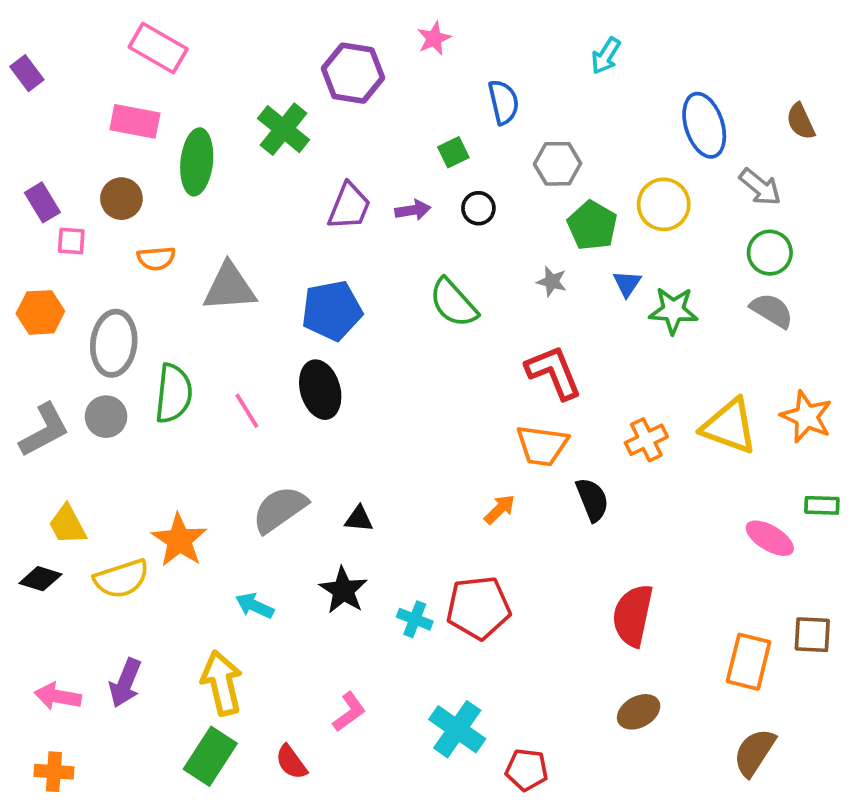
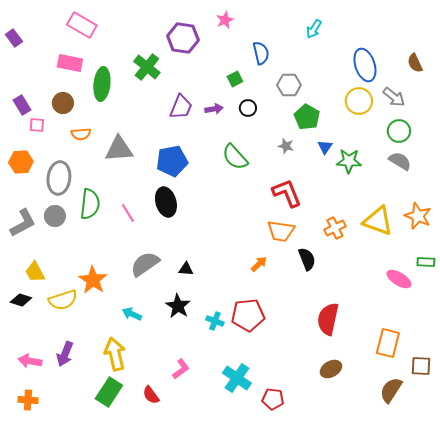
yellow circle: (664, 204) -> (359, 101), moved
brown square: (812, 635) -> (421, 366), moved

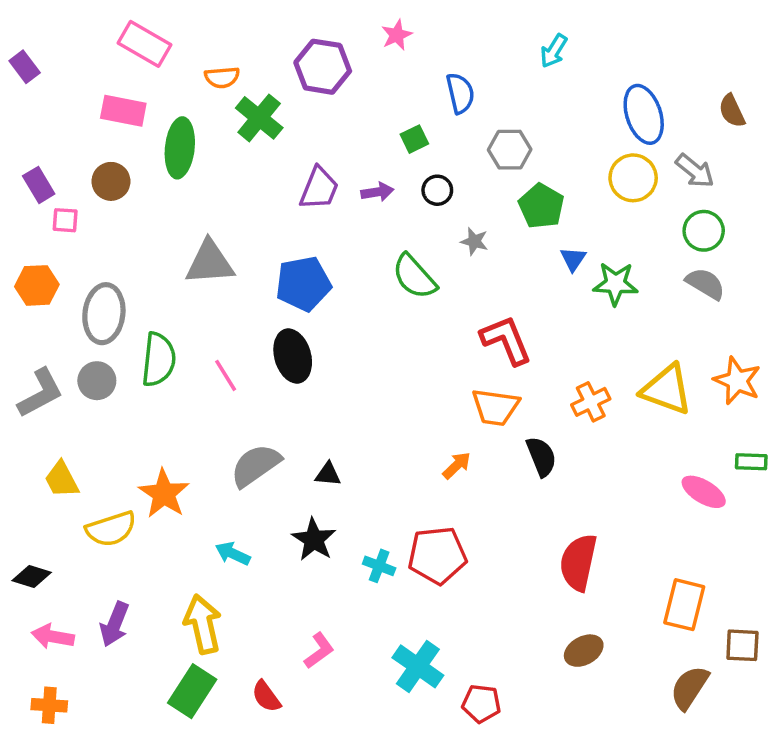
orange semicircle: (81, 134) -> (222, 77), moved
gray star: (286, 146) -> (474, 241), moved
black diamond: (21, 300) -> (32, 576), moved

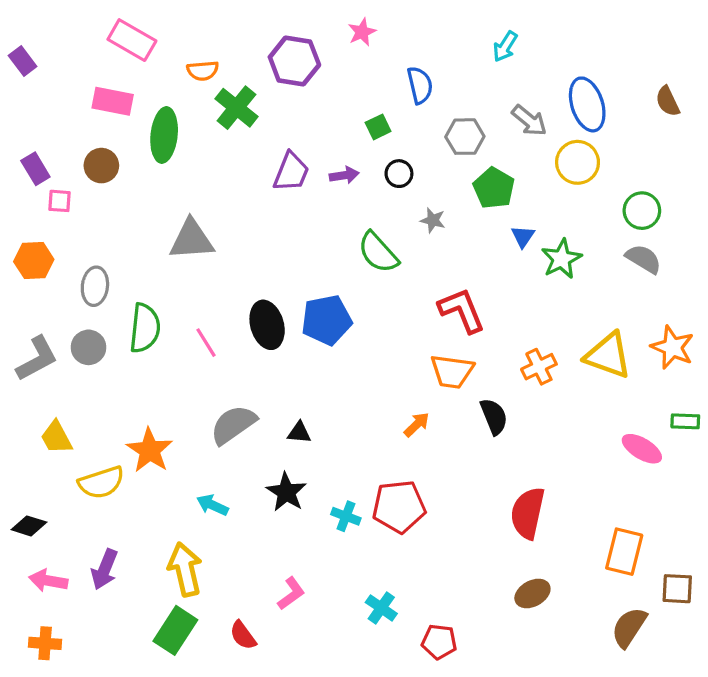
gray arrow: (695, 171) -> (529, 121), moved
blue pentagon: (303, 284) -> (327, 320), moved
green star: (615, 284) -> (561, 259), turned -30
gray ellipse: (104, 314) -> (95, 286), size x0.7
cyan cross: (418, 666) -> (381, 608), size x0.7

